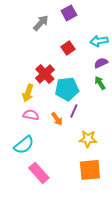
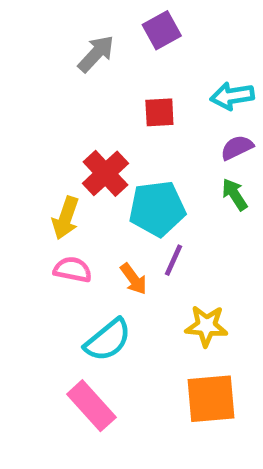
red square: (68, 48) -> (159, 112), turned 32
cyan semicircle: (24, 145) -> (108, 340), moved

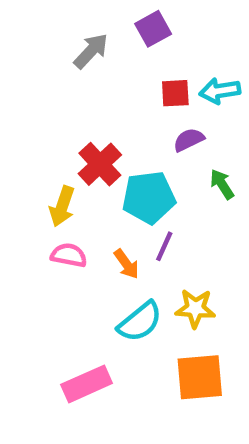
red square: (159, 112) -> (175, 93), moved
purple semicircle: (237, 148) -> (189, 140), moved
cyan semicircle: (108, 340) -> (140, 322), moved
pink rectangle: (91, 406) -> (87, 384), turned -72

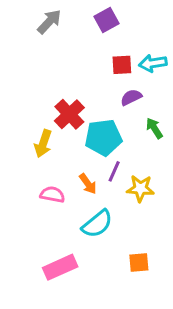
gray arrow: (91, 51) -> (49, 22), moved
pink semicircle: (69, 255) -> (52, 195), moved
yellow star: (195, 308) -> (140, 188), moved
orange square: (200, 377) -> (139, 263), size x0.6

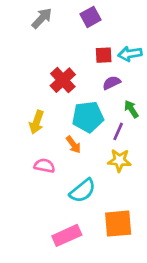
red cross: (69, 114) -> (63, 80), moved
purple line: (114, 171) -> (118, 131), moved
orange arrow: (88, 184) -> (73, 145), moved
orange square: (139, 263) -> (118, 224), size x1.6
pink rectangle: (60, 267) -> (67, 235), moved

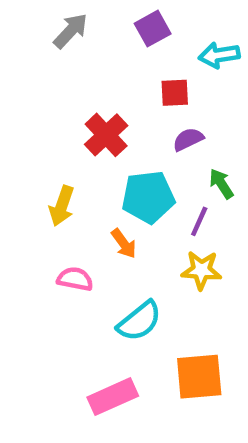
cyan arrow: (130, 54) -> (219, 55), moved

